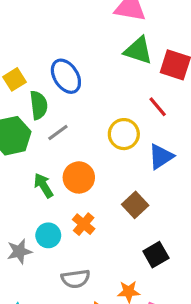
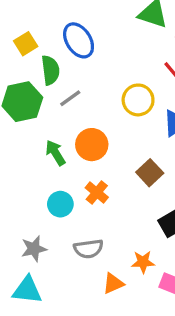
gray star: (19, 251) -> (34, 249), moved

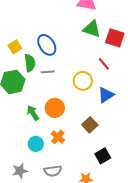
gray line: (70, 98) -> (48, 72), moved, turned 32

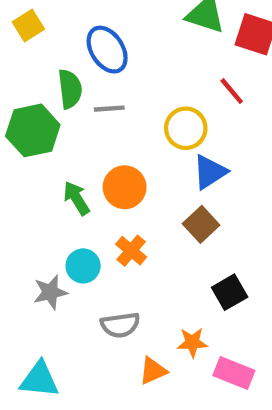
yellow square: (15, 47) -> (28, 26), moved
blue triangle: (106, 95) -> (210, 172), moved
gray star: (20, 171) -> (50, 292), moved

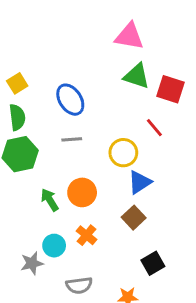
green semicircle: (70, 89) -> (17, 117), moved

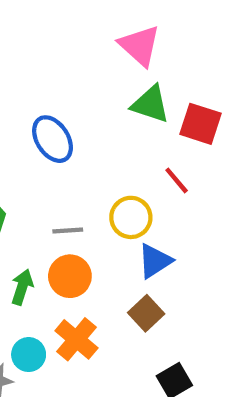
pink triangle: (129, 36) -> (140, 46), turned 32
gray line: (72, 139) -> (68, 230), moved
green arrow: (50, 200) -> (22, 287), turned 50
orange cross: (87, 235) -> (76, 339), size x1.4

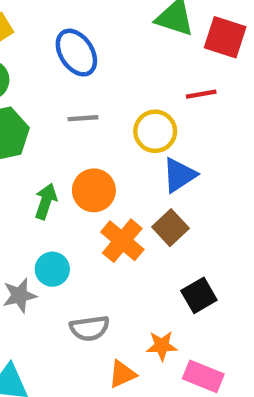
red line: (177, 180) -> (201, 94), turned -60
gray line: (68, 230) -> (83, 118), moved
orange cross: (76, 339) -> (122, 241), moved

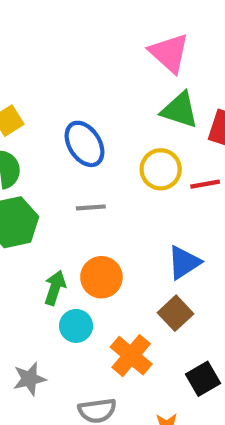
yellow circle: (155, 131) -> (161, 169), moved
orange cross: (122, 241) -> (131, 356), moved
cyan circle: (52, 269) -> (76, 326), moved

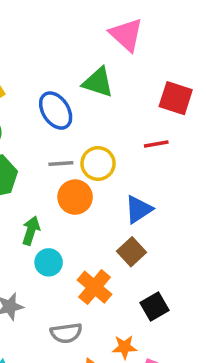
green triangle: (180, 110) -> (98, 82), moved
yellow circle: (161, 169) -> (98, 163), moved
orange circle: (101, 277) -> (75, 197), moved

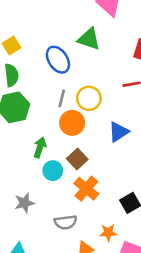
gray line: (61, 163) -> (62, 98), turned -72
brown square: (132, 252) -> (77, 159), moved

